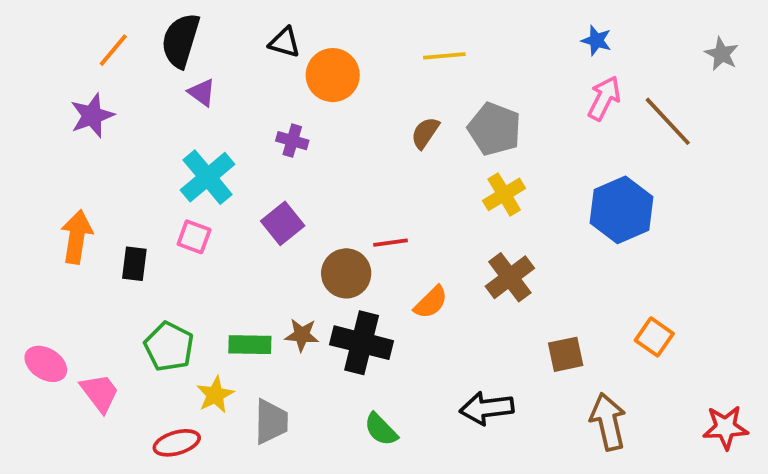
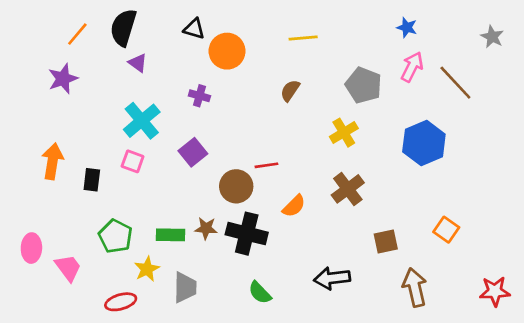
gray pentagon: (494, 129) -> (364, 85), moved
pink ellipse: (46, 364) -> (31, 248), turned 60

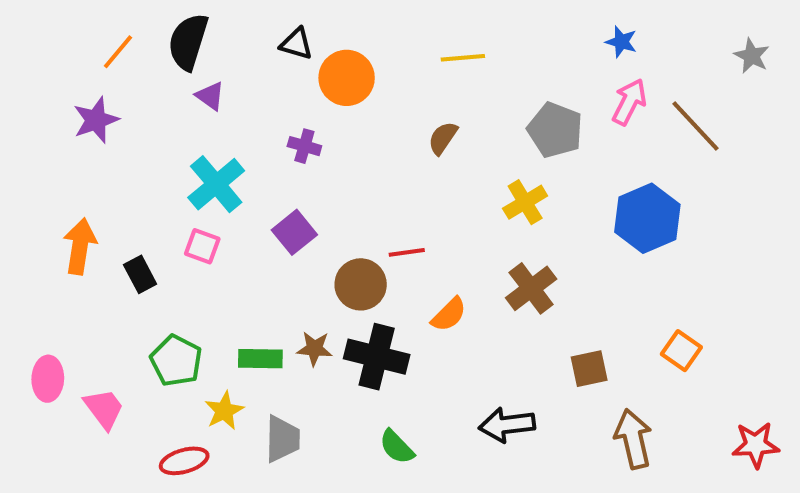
black rectangle: (92, 180) -> (140, 274), turned -35

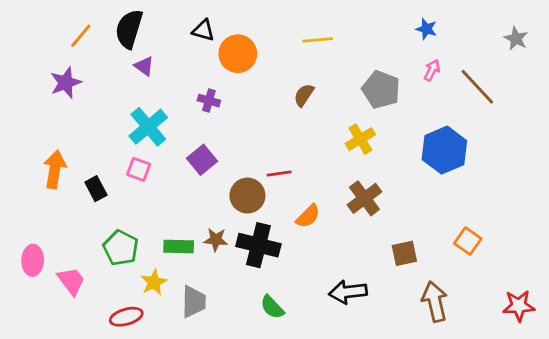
pink arrow: (629, 102) -> (432, 70), size x0.7

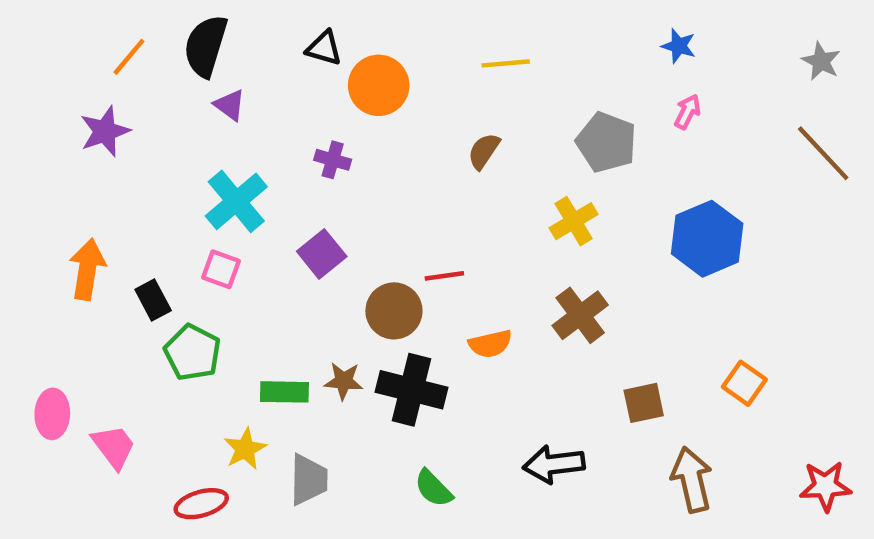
brown line: (477, 87) -> (823, 153), moved
orange semicircle: (308, 216) -> (490, 344), turned 32
green pentagon: (121, 248) -> (192, 353), moved

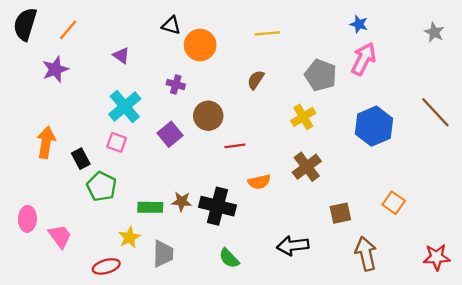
black semicircle: (206, 46) -> (25, 24), moved
pink arrow: (687, 112) -> (364, 59), size x1.8
brown line: (823, 153) -> (435, 112), moved
brown circle: (394, 311) -> (208, 116), moved

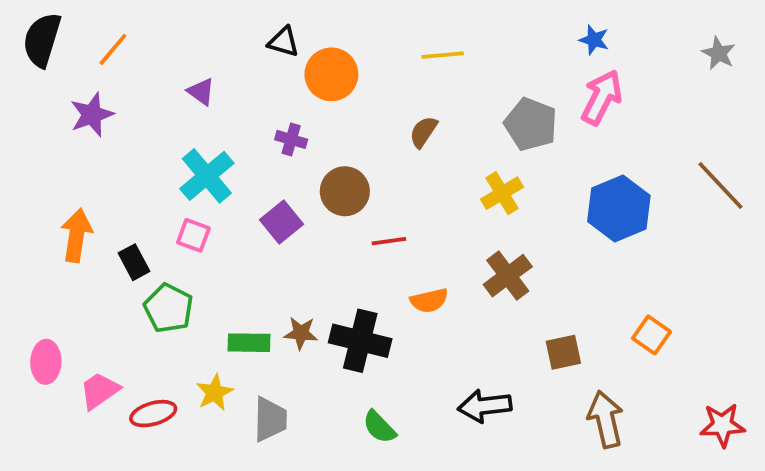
pink trapezoid: (60, 236) -> (100, 391), turned -88
red ellipse: (106, 266) -> (153, 414), moved

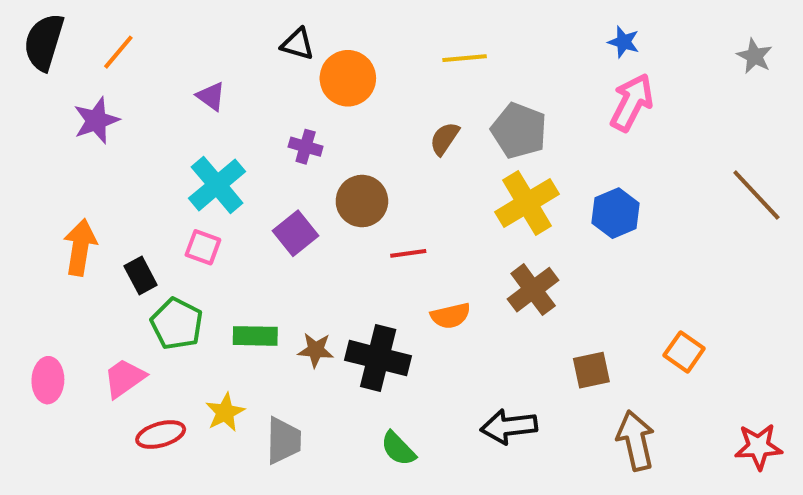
gray pentagon: (531, 124) -> (519, 131), moved
yellow cross: (502, 193) -> (527, 203), size x1.4
blue hexagon: (619, 208) -> (616, 213), moved, size x0.7
green rectangle: (249, 343) -> (255, 336), moved
pink trapezoid: (100, 391) -> (124, 378), moved

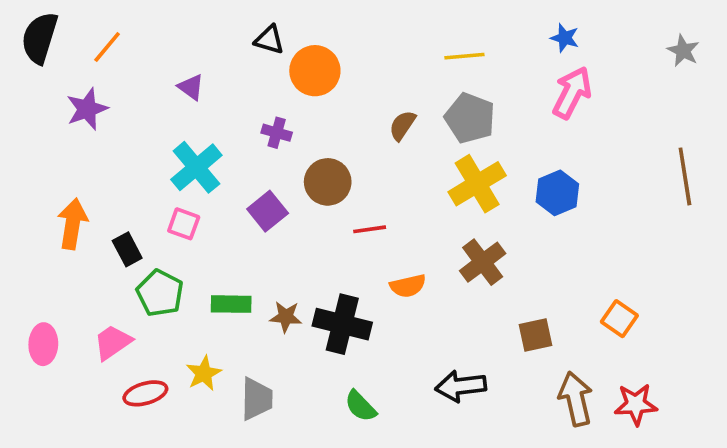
yellow line: (465, 58) -> (464, 56), moved
brown line: (756, 195) -> (685, 176), turned 34
red star: (759, 447) -> (636, 404), moved

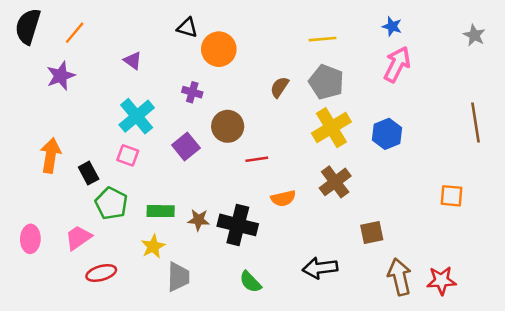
orange square: (619, 319) -> (452, 196), moved, turned -30
yellow star: (204, 373) -> (153, 246), moved

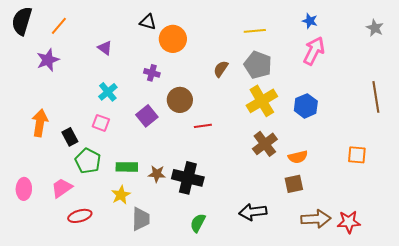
cyan cross: (137, 116) -> (108, 92), size x0.7
orange semicircle: (283, 198) -> (298, 157), moved
brown arrow: (400, 277) -> (316, 219), turned 100
green semicircle: (250, 282) -> (198, 223), turned 72

